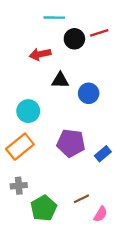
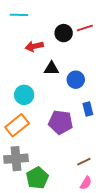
cyan line: (54, 18) -> (19, 15), moved
blue rectangle: (103, 154) -> (88, 109), moved, turned -64
gray cross: (19, 186) -> (16, 159), size x1.6
brown line: (82, 199) -> (84, 162), moved

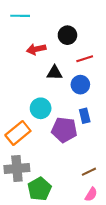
red line: (85, 28) -> (85, 59), moved
cyan circle: (24, 95) -> (41, 108), moved
blue rectangle: (88, 109) -> (85, 116), moved

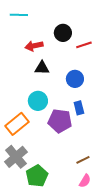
red line: (85, 59) -> (84, 45), moved
black triangle: (55, 73) -> (42, 68), moved
gray cross: (17, 168) -> (16, 157), turned -35

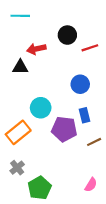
black triangle: (42, 68) -> (20, 67), moved
gray cross: (16, 157) -> (17, 168), size x0.6
brown line: (83, 160) -> (94, 142), moved
pink semicircle: (85, 181) -> (91, 185), moved

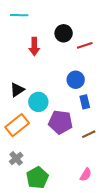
red arrow: (36, 49) -> (34, 46), turned -78
black triangle: (20, 67) -> (17, 90), moved, turned -35
blue rectangle: (84, 115) -> (85, 102), moved

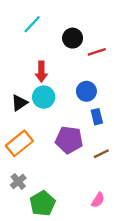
cyan line: (19, 15) -> (32, 24), moved, turned -48
red arrow: (34, 46) -> (41, 72), moved
cyan circle: (38, 102) -> (44, 97), moved

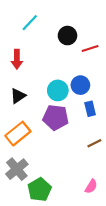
red arrow: (41, 72) -> (17, 59), moved
cyan circle: (44, 97) -> (58, 90), moved
purple pentagon: (69, 140) -> (56, 117), moved
gray cross: (18, 181) -> (17, 169), size x1.5

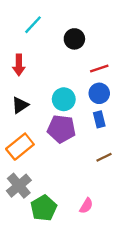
red line: (90, 48) -> (99, 68), moved
blue circle: (80, 85) -> (99, 93), moved
pink semicircle: (91, 186) -> (86, 206), moved

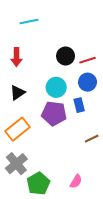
cyan line: (33, 25) -> (29, 21), turned 36
black circle: (74, 39) -> (66, 56), moved
blue rectangle: (99, 119) -> (79, 105), moved

